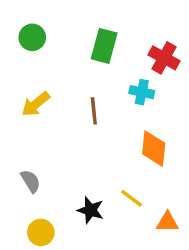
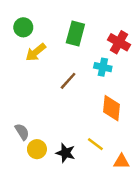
yellow arrow: (36, 104) -> (36, 52), moved
brown line: (94, 111) -> (68, 81), turned 48
yellow circle: (41, 232) -> (37, 149), moved

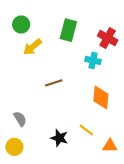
brown line: (68, 81) -> (54, 83), moved, turned 30
yellow circle: (37, 149) -> (14, 147), moved

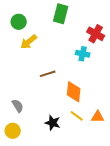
green rectangle: (68, 30) -> (61, 14), moved
orange diamond: (101, 97) -> (74, 92), moved
orange triangle: (110, 146) -> (98, 117), moved

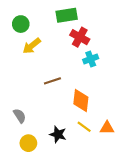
green rectangle: (61, 14) -> (67, 15), turned 66
red cross: (96, 34) -> (80, 37), moved
cyan cross: (83, 54) -> (91, 59), turned -32
yellow circle: (13, 131) -> (28, 143), moved

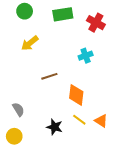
green circle: (21, 24) -> (25, 11), moved
red cross: (80, 37) -> (96, 23), moved
orange triangle: (107, 128) -> (101, 121), turned 32
yellow circle: (28, 143) -> (14, 136), moved

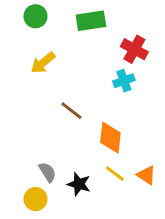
red cross: (96, 23) -> (134, 49), moved
brown line: (49, 76) -> (71, 111), turned 56
gray semicircle: (18, 109) -> (47, 172), moved
yellow circle: (14, 136) -> (35, 199), moved

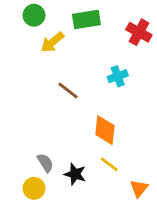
red cross: (134, 49) -> (139, 32), moved
yellow arrow: (43, 63) -> (52, 42), moved
brown line: (71, 111) -> (68, 90), moved
orange triangle: (146, 175) -> (139, 188), moved, turned 36

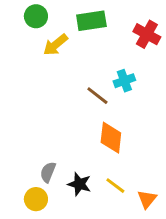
brown line: (68, 90) -> (97, 96), moved
gray semicircle: (45, 163) -> (48, 172), turned -126
yellow line: (109, 164) -> (115, 186), moved

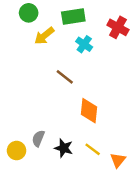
cyan cross: (124, 81) -> (84, 44), moved, turned -35
brown line: (97, 96) -> (65, 77), moved
yellow circle: (36, 199) -> (17, 151), moved

